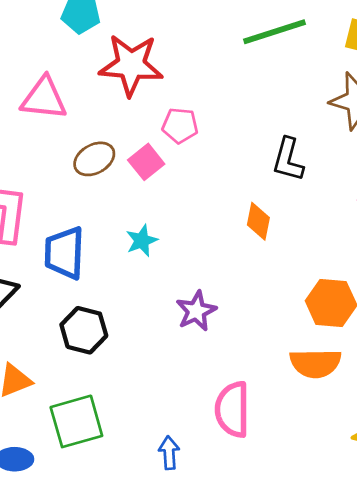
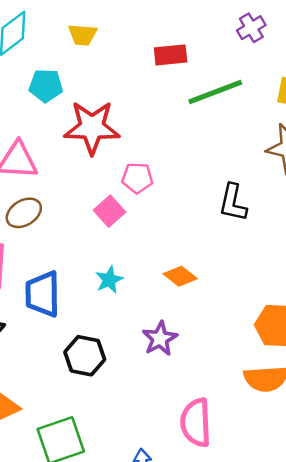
brown ellipse: (94, 159) -> (24, 213), moved
orange diamond: (258, 221) -> (180, 276), moved, turned -60
black hexagon: (84, 330) -> (85, 356), moved

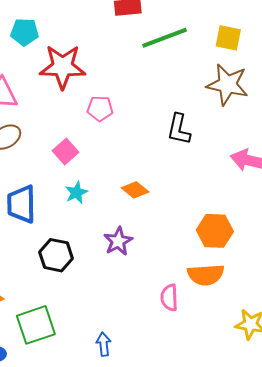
pink square: (110, 211) -> (65, 152), moved
pink semicircle: (196, 423) -> (169, 298), moved, size x0.7

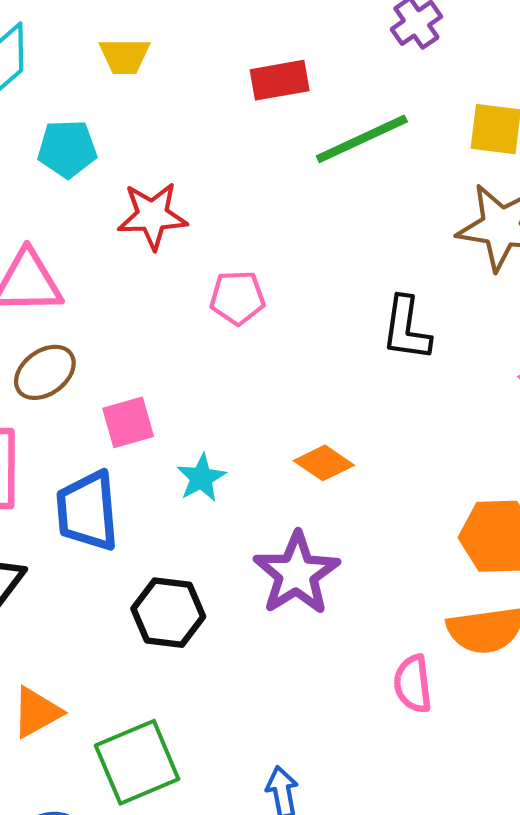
red star: (63, 67) -> (152, 216), size x0.7
pink square: (65, 152) -> (128, 422), moved, turned 30
purple star: (118, 241) -> (297, 574), size x1.4

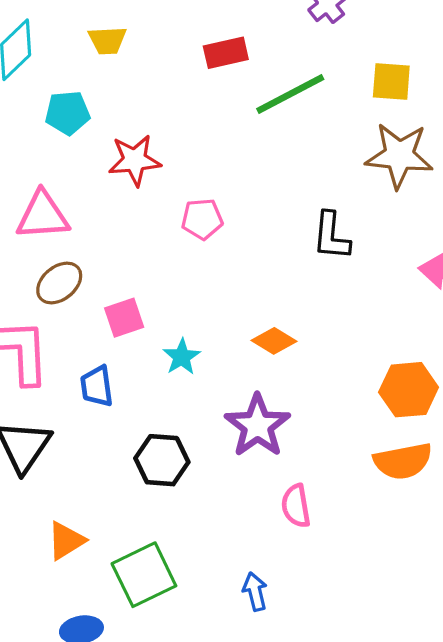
blue trapezoid: (87, 511) -> (97, 386), size x0.7
pink semicircle: (413, 684) -> (296, 506), moved

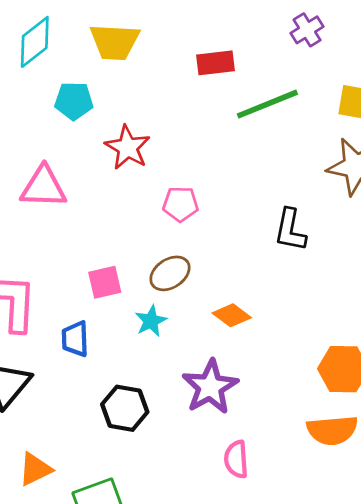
yellow trapezoid: (107, 40) -> (115, 42), size x1.5
red star: (135, 160) -> (128, 147), turned 30
brown ellipse: (59, 283) -> (170, 273), moved

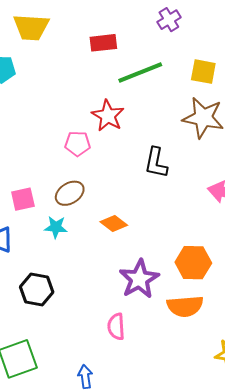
red star: (128, 147) -> (108, 116), moved
cyan star: (151, 321) -> (56, 227), turned 30
purple star: (210, 387) -> (139, 279), moved

